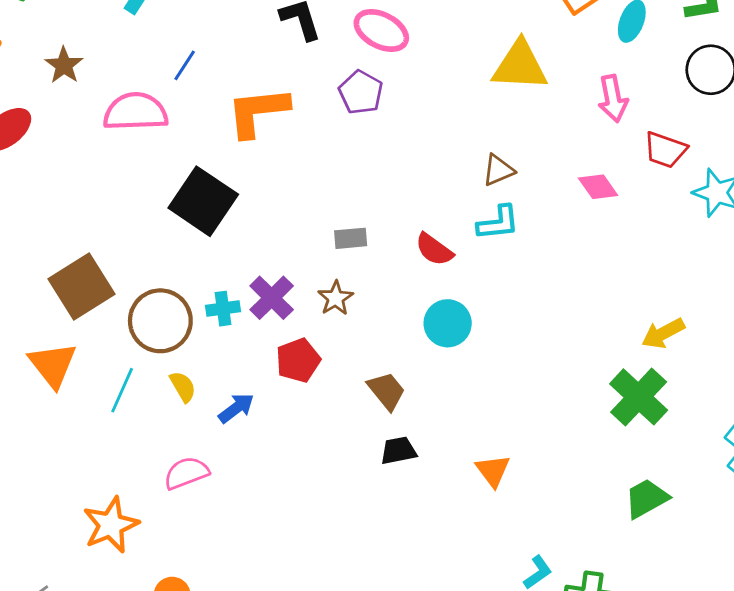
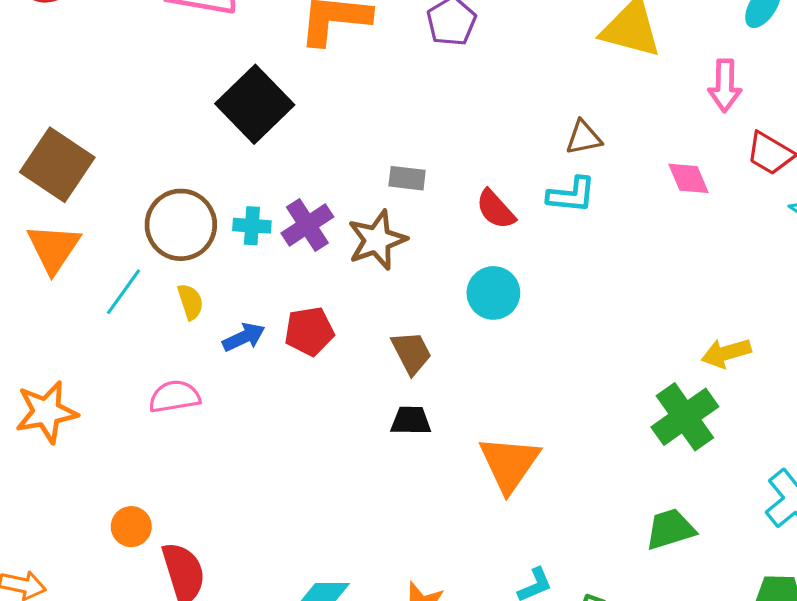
brown square: (81, 286) -> (57, 165), moved, turned -36
brown star: (336, 298) -> (377, 240), size x1.5
red pentagon: (298, 360) -> (309, 331), moved
orange triangle: (493, 471) -> (509, 464), size x1.6
orange star: (111, 525) -> (46, 412), moved

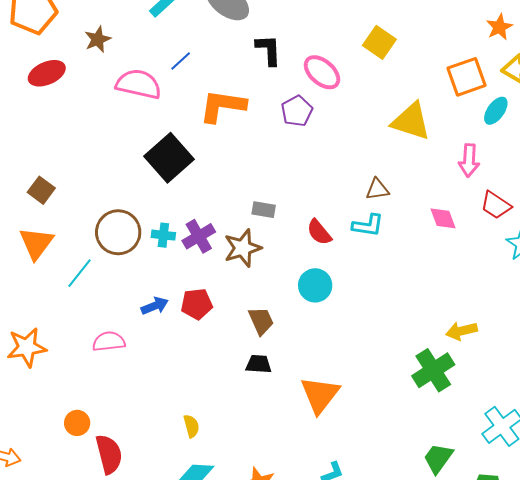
brown square: (57, 165) -> (41, 190), size x0.6
yellow semicircle: (190, 302) -> (191, 426), moved
green trapezoid: (670, 529) -> (438, 458), moved, turned -40

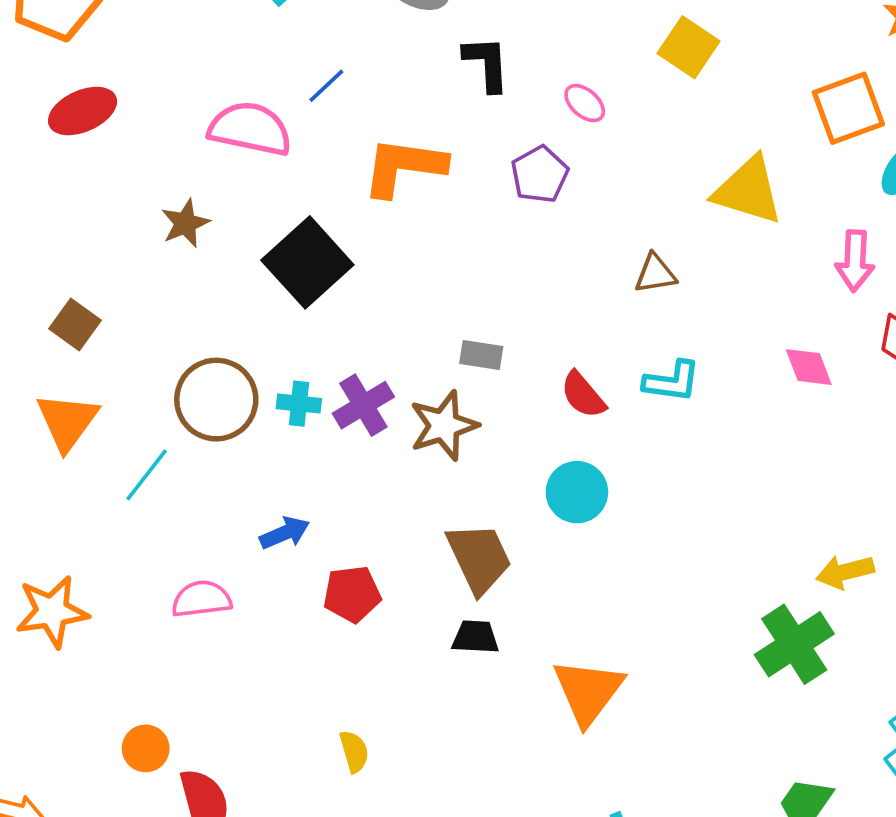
brown star: (98, 39) -> (185, 223), moved
pink ellipse: (322, 72) -> (585, 103), size x0.6
brown triangle: (377, 189) -> (655, 274), moved
red pentagon: (197, 304) -> (352, 594), moved
brown trapezoid: (261, 321) -> (479, 558), size x1.4

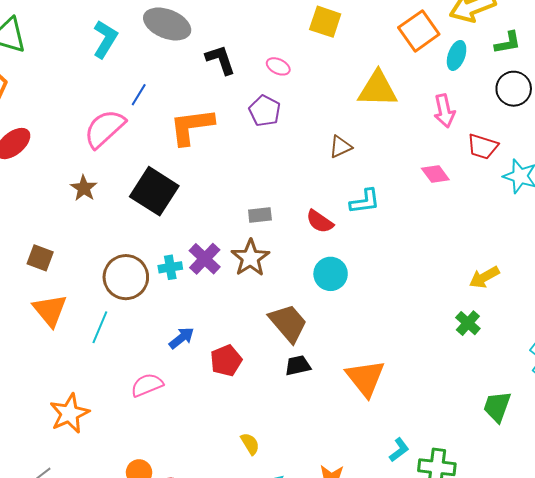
pink semicircle: (250, 129) -> (105, 129), turned -39
green cross: (794, 644) -> (468, 323), size x0.6

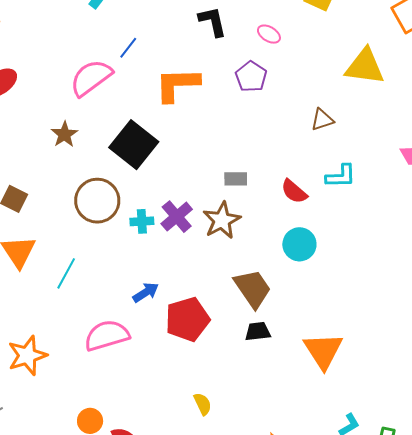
brown circle: (126, 277) -> (97, 201), moved
red pentagon: (226, 361) -> (187, 319), size x1.4
pink semicircle: (147, 385) -> (107, 335), size x1.4

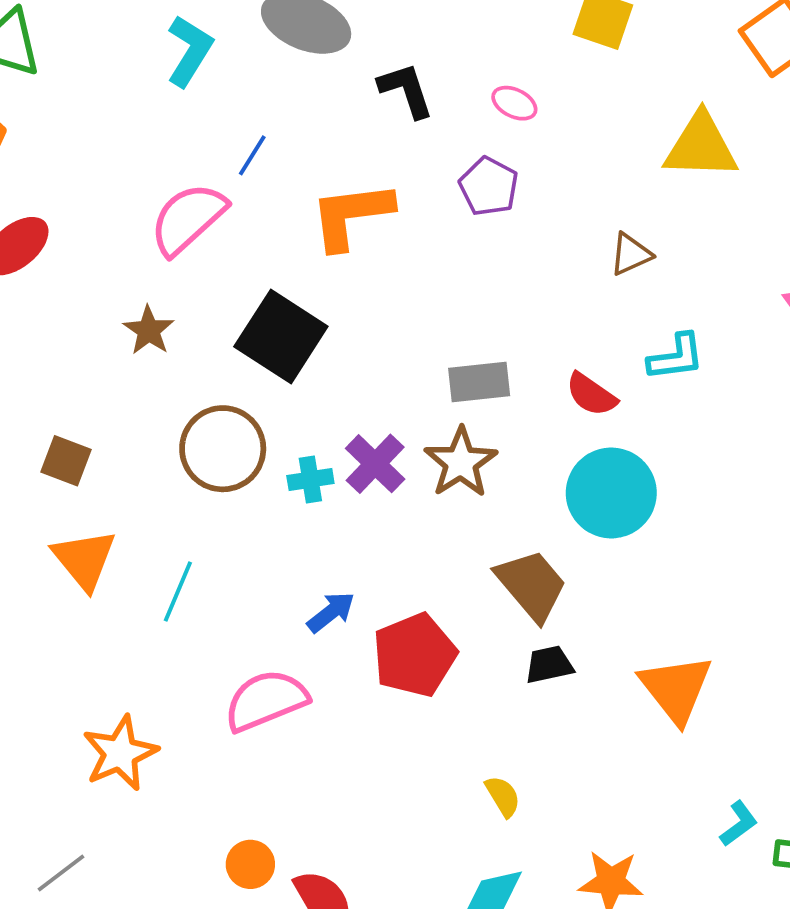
gray rectangle: (236, 179) -> (479, 382), size x1.4
cyan circle: (299, 244) -> (611, 493), size x1.4
yellow semicircle: (203, 404) -> (503, 796), moved

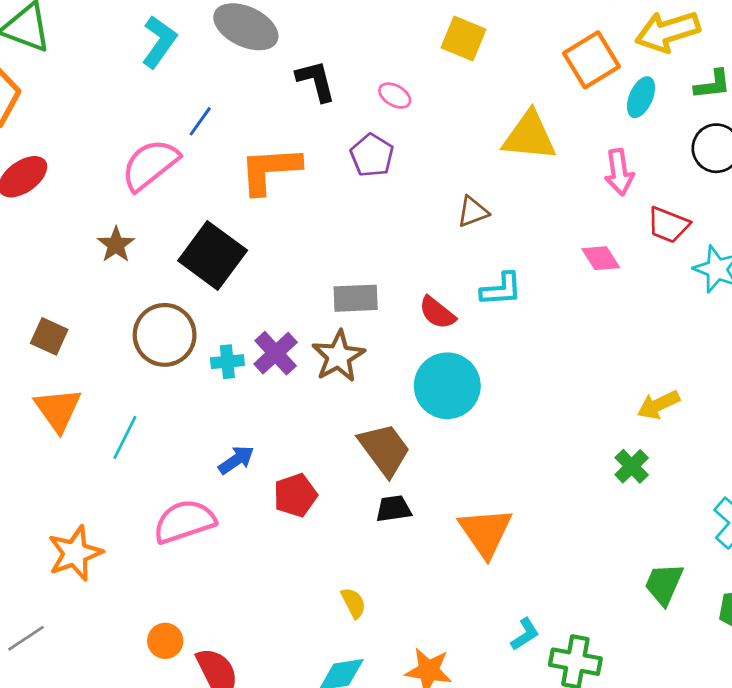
red pentagon: (415, 655) -> (295, 495), size x0.7

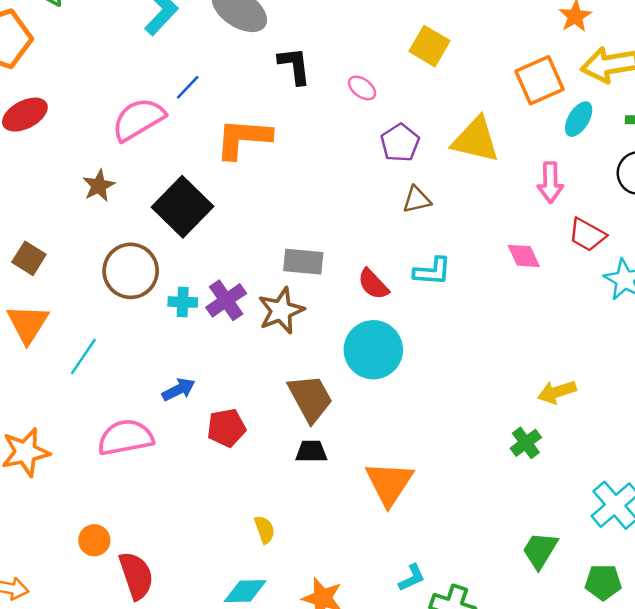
purple pentagon: (372, 155) -> (400, 143), moved

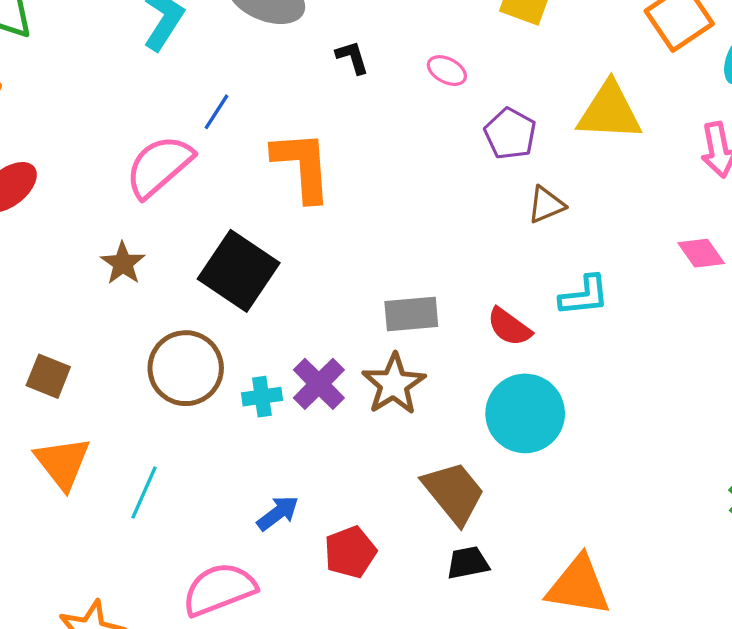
black L-shape: (294, 66) -> (352, 57), size x0.7
orange L-shape: (243, 138) -> (302, 166), turned 92
orange triangle: (389, 483) -> (579, 586), turned -44

